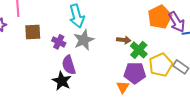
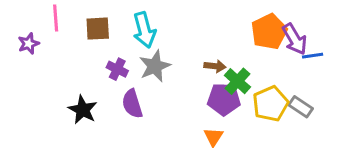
brown square: (33, 32) -> (98, 29), moved
purple pentagon: (135, 73) -> (224, 99), moved
black star: (62, 81) -> (83, 110), moved

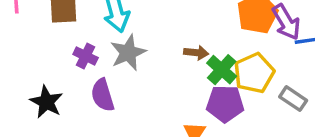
purple pentagon: (224, 99) -> (225, 104), moved
yellow pentagon: (271, 104) -> (254, 73), moved

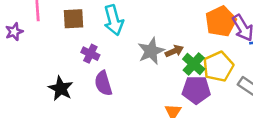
gray star: (128, 53) -> (151, 51), moved
brown arrow: (196, 53) -> (174, 51), turned -30

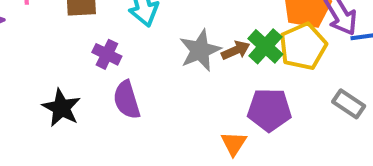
green cross: (194, 64) -> (265, 46), moved
yellow pentagon: (218, 67) -> (303, 46), moved

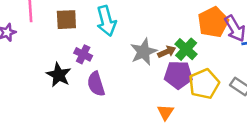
yellow pentagon: (303, 46) -> (204, 84), moved
black star: (61, 108) -> (59, 75), moved
purple pentagon: (269, 110) -> (178, 75), moved

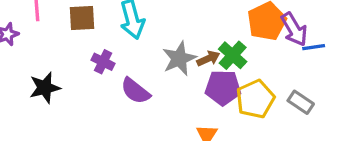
black star: (59, 75) -> (45, 88), moved, turned 30
purple semicircle: (96, 84) -> (135, 91), moved, turned -35

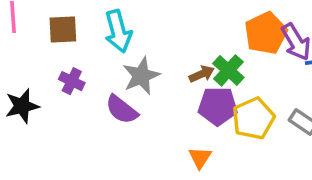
gray star: (179, 58) -> (141, 76), moved
purple cross: (103, 62) -> (72, 81), moved

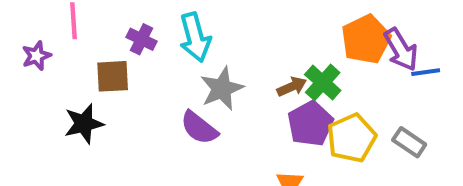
brown square: (63, 29) -> (113, 76), moved
purple cross: (72, 81) -> (141, 39), moved
purple pentagon: (218, 106) -> (310, 124), turned -30

